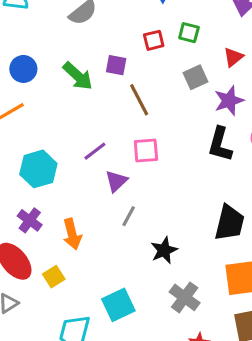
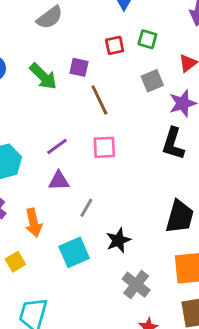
purple triangle: (116, 181) -> (59, 181), moved, turned 40
cyan square: (118, 305) -> (74, 252), moved

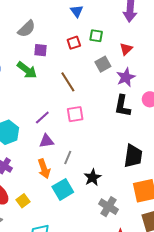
purple square: (79, 67) -> (40, 50), moved
orange arrow: (34, 223) -> (44, 169), moved

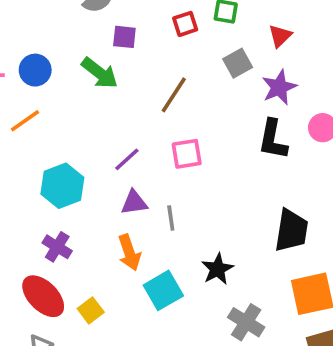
brown line: (68, 82) -> (174, 95), turned 65
gray line: (68, 158) -> (171, 218), moved, turned -32

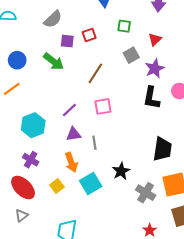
red square: (185, 24) -> (89, 35), moved
yellow square: (91, 310) -> (57, 186), moved
gray cross: (246, 322) -> (146, 193), moved

